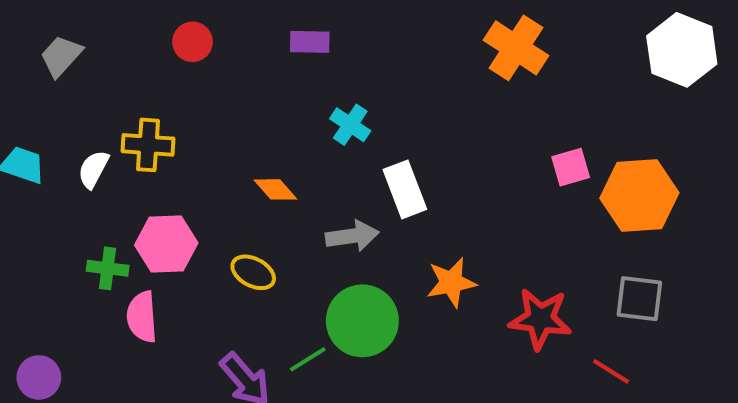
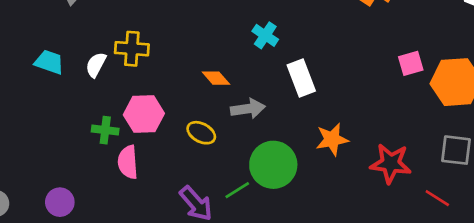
gray arrow: (352, 236) -> (248, 109), moved

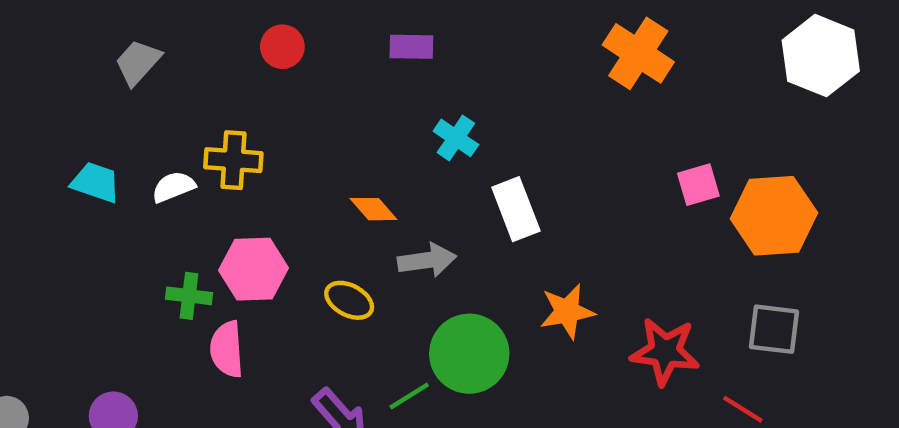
white semicircle: (96, 65) -> (173, 187), turned 40

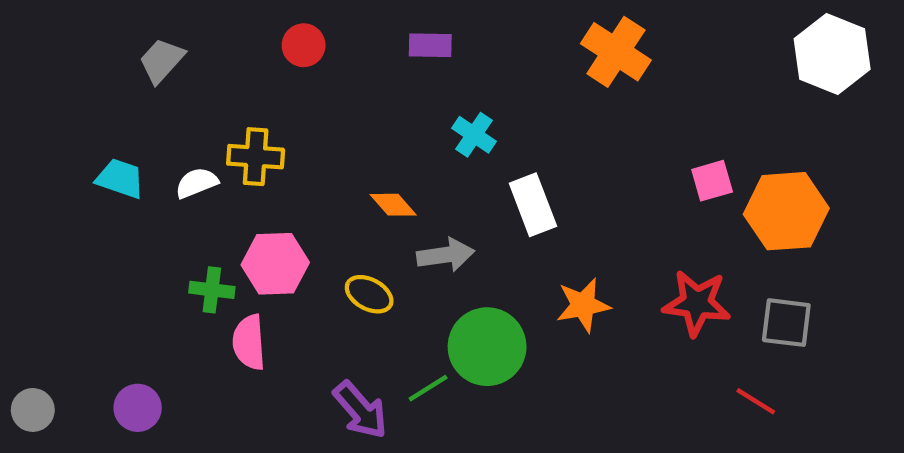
orange cross: (638, 53) -> (616, 52), moved
red star: (665, 351) -> (697, 303), moved

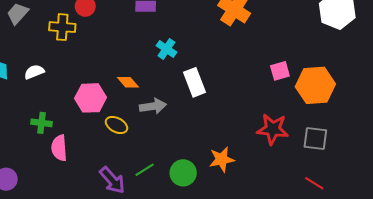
yellow cross: (256, 157) -> (62, 27), moved
pink hexagon: (275, 264) -> (90, 98), moved
orange star: (583, 305) -> (222, 159), moved
green circle: (487, 347) -> (183, 173), moved, size x0.7
red line: (756, 401) -> (314, 183), moved

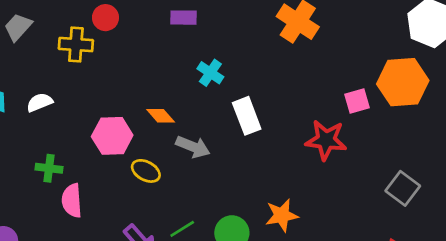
orange hexagon: (315, 85) -> (403, 82), moved
gray arrow: (153, 106) -> (193, 147), turned 30
red star: (273, 129) -> (326, 140), moved
gray square: (315, 139) -> (403, 188), turned 30

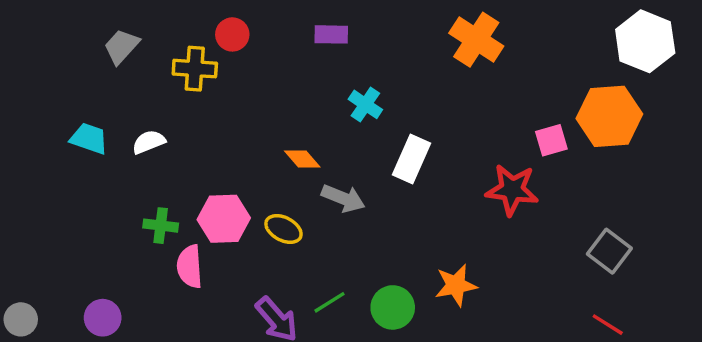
white rectangle: (247, 116) -> (411, 159), turned 45
pink hexagon: (112, 136) -> (224, 219), moved

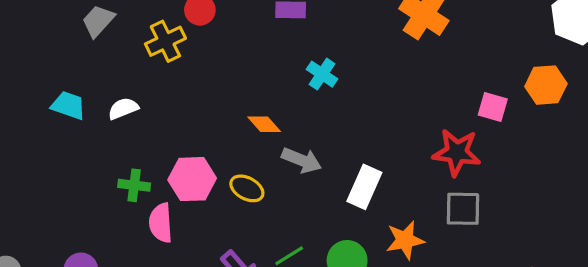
yellow cross: (195, 69) -> (165, 41), turned -30
orange hexagon: (609, 116) -> (546, 85), size x0.7
pink square: (551, 140) -> (493, 107), turned 32
white rectangle: (411, 159) -> (364, 187), moved
gray square: (609, 251) -> (463, 209), moved, turned -36

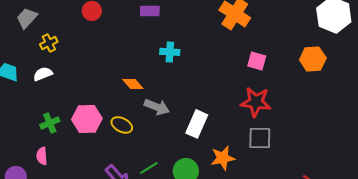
yellow cross: (165, 41) -> (49, 43), moved, size x0.7
cyan cross: (322, 74) -> (170, 52), turned -30
pink square: (493, 107) -> (257, 61), moved
green cross: (134, 185) -> (50, 123), turned -30
pink semicircle: (161, 223) -> (42, 156), moved, size x0.7

